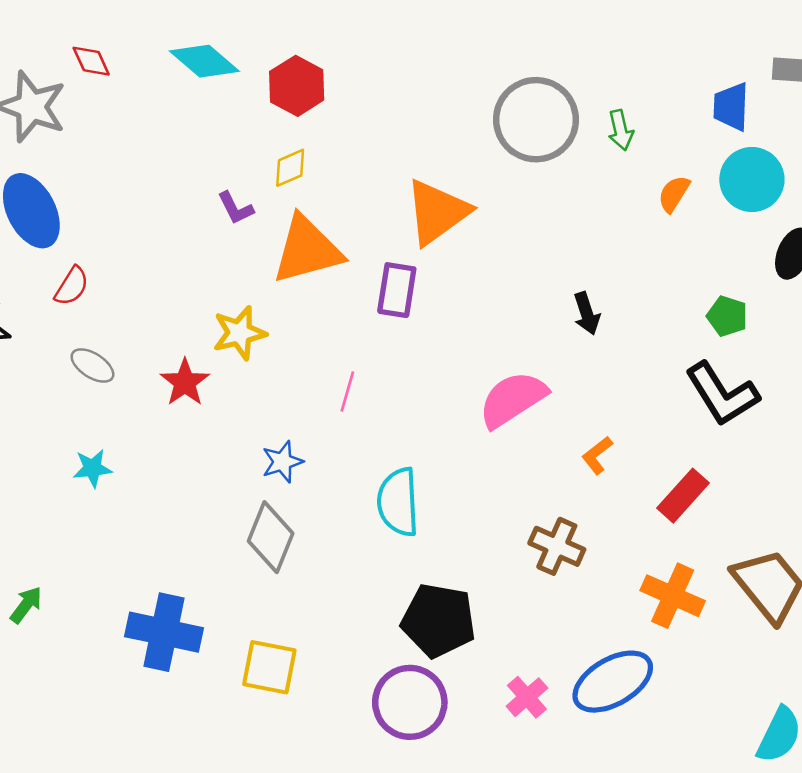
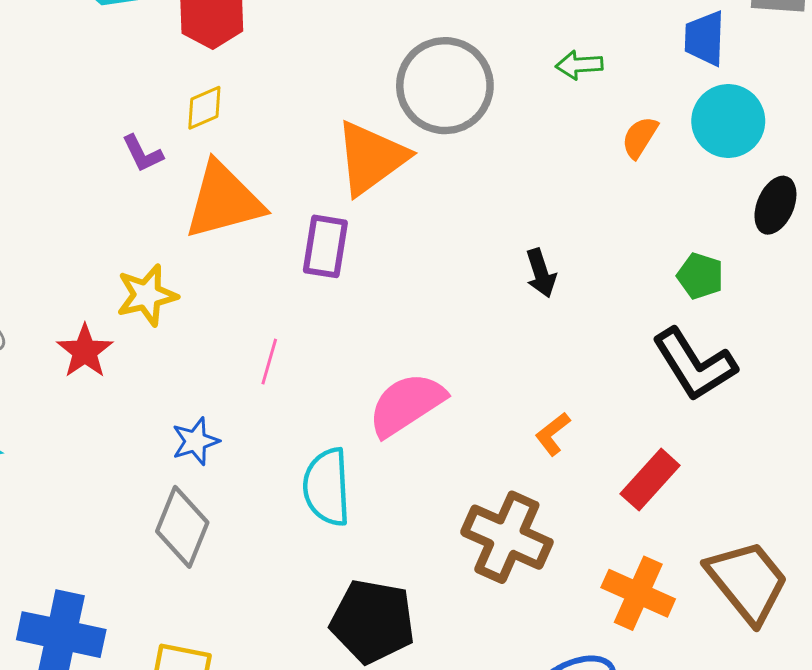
gray circle: (536, 120) -> (445, 86), moved
green arrow: (621, 130) -> (579, 65), turned 99
pink semicircle: (513, 399) -> (407, 404), moved
brown cross: (557, 546) -> (507, 537), size x1.4

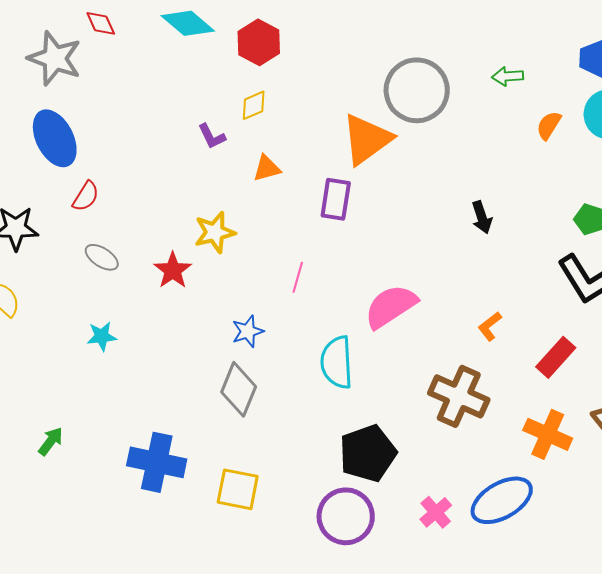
orange triangle: (224, 201) -> (267, 168), size x0.5
black pentagon: (373, 621) -> (368, 453), turned -30

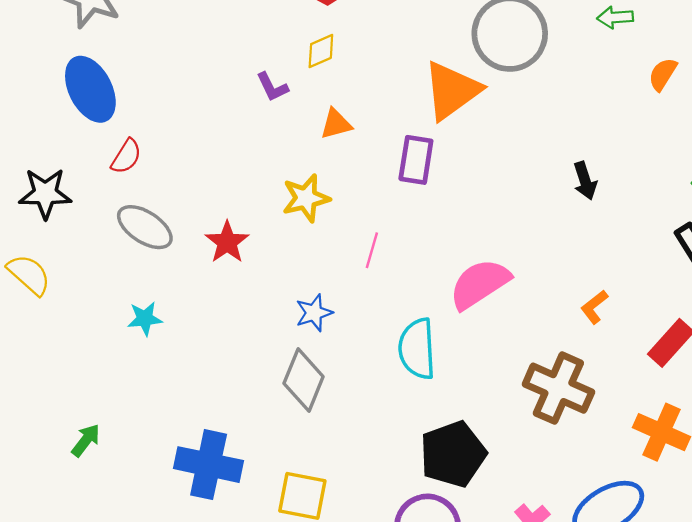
yellow star: (215, 232) -> (306, 198), moved
gray ellipse: (102, 257) -> (145, 227), size x1.4

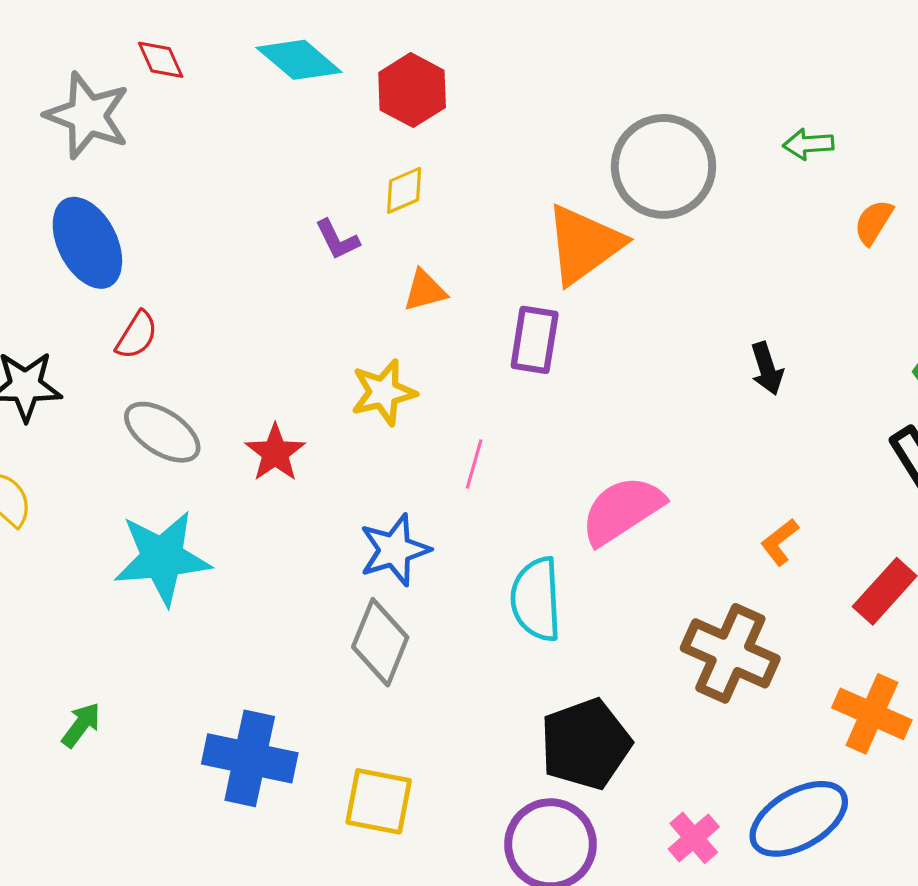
blue star: (314, 313) -> (395, 550), size x1.4
cyan star: (145, 319) -> (162, 558), size x2.0

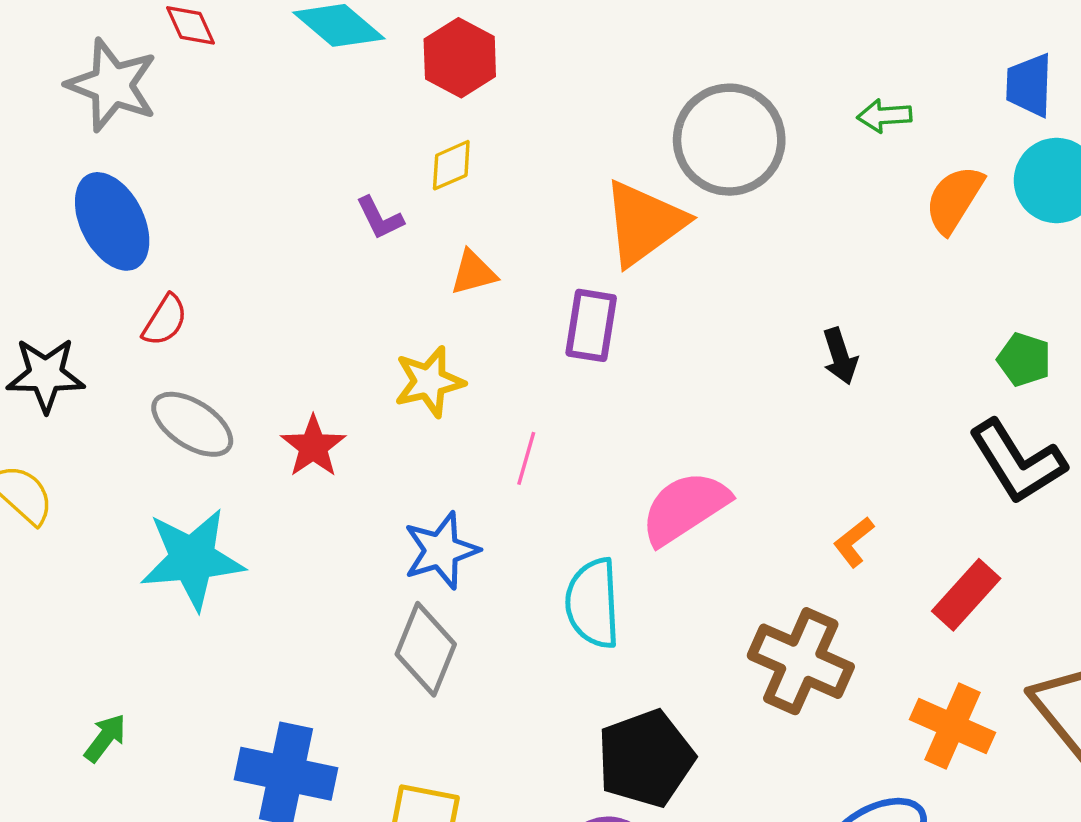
orange semicircle: (874, 222) -> (954, 199), size x1.4

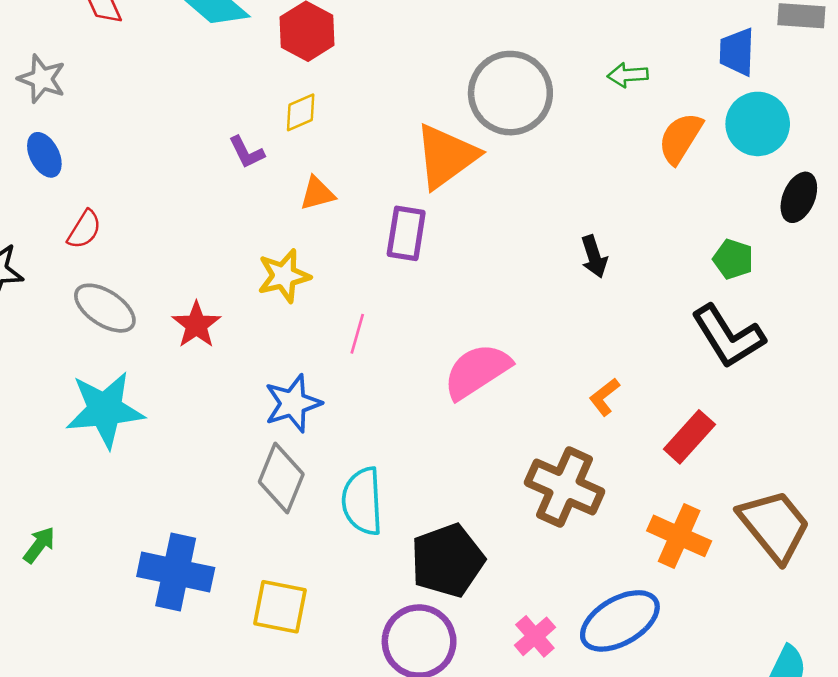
gray star: (112, 85) -> (42, 79), moved, size x0.7
blue ellipse: (112, 221) -> (44, 155), size x0.6
cyan semicircle: (593, 603) -> (362, 501), moved

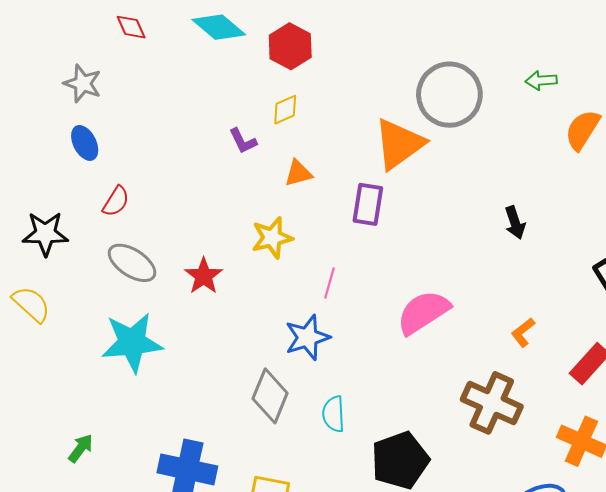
blue star: (293, 403) -> (307, 337), moved
cyan semicircle: (362, 501) -> (334, 414), size x0.7

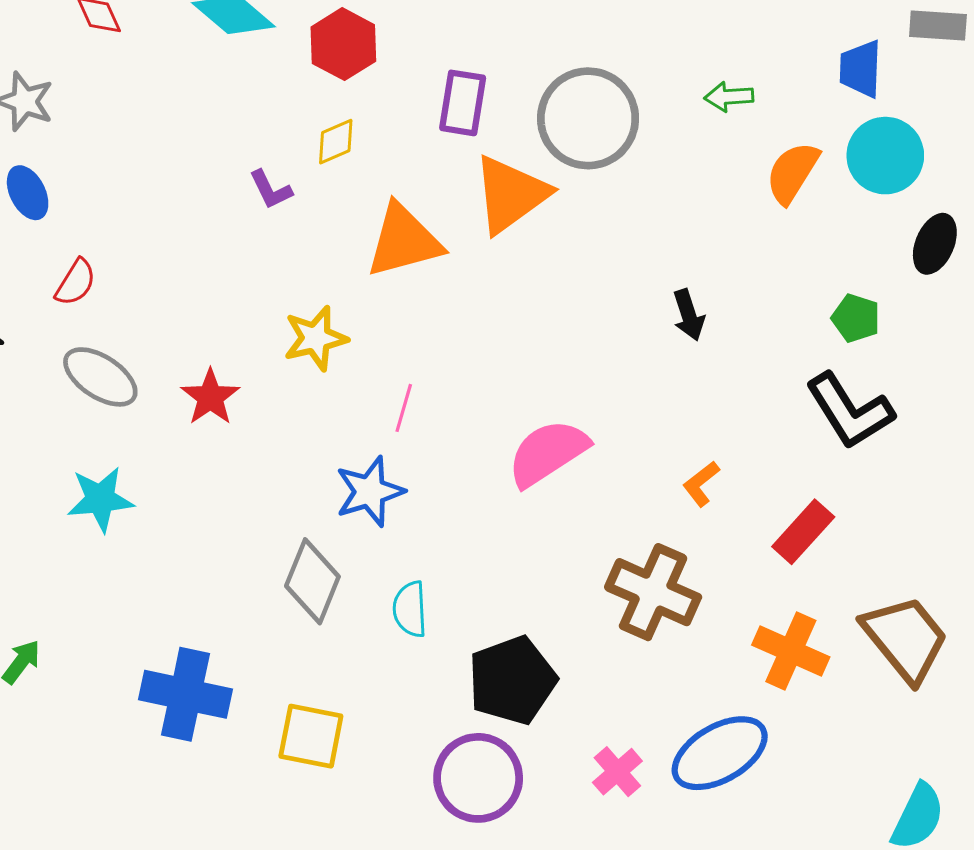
orange triangle: (298, 173) -> (404, 241), moved, size x1.8
purple rectangle: (368, 204) -> (463, 103), moved
cyan star: (132, 342) -> (100, 499), size x0.7

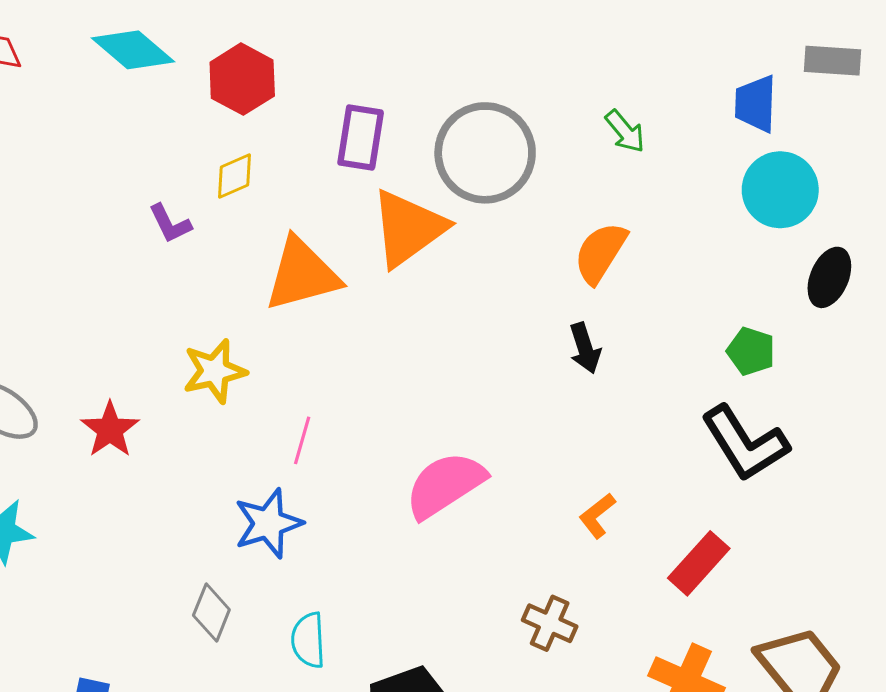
green arrow: (729, 97) -> (625, 131), turned -126
orange semicircle: (792, 173) -> (600, 253), moved
gray diamond: (312, 581) -> (211, 613), size x0.7
brown cross: (653, 592) -> (550, 623), size x0.6

